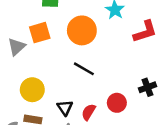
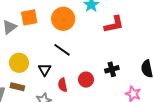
black triangle: (65, 108) -> (45, 70), moved
red semicircle: (89, 112) -> (63, 85), turned -48

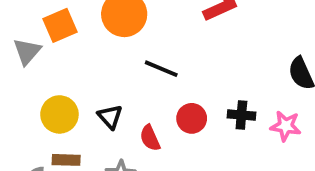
black line: (62, 50) -> (161, 69), moved
black cross: (112, 69) -> (241, 115), moved, turned 32

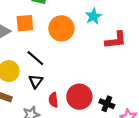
black line: (161, 69) -> (35, 58), moved
red circle: (192, 118) -> (79, 97), size x1.5

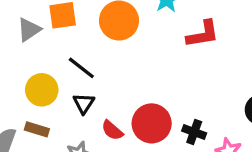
red semicircle: (53, 100) -> (112, 130), turned -40

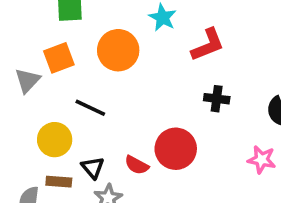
black triangle: (84, 103) -> (93, 168), moved
black cross: (194, 132) -> (217, 99), moved

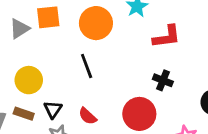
black line: (90, 108) -> (87, 66), moved, turned 30
red circle: (176, 149) -> (139, 114), moved

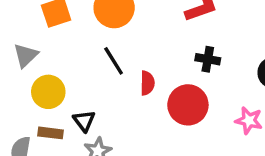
gray triangle: (19, 29) -> (26, 55), moved
red semicircle: (88, 116) -> (147, 83), moved, turned -120

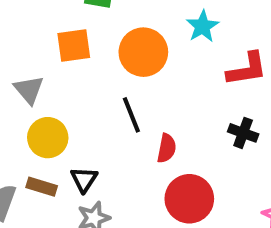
gray triangle: (26, 55) -> (29, 90), turned -36
red circle: (188, 105) -> (189, 199), moved

